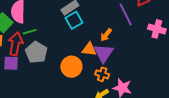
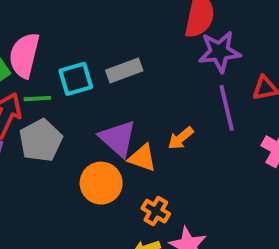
cyan square: (74, 20) -> (76, 79), moved
purple triangle: (104, 53) -> (118, 138), moved, turned -35

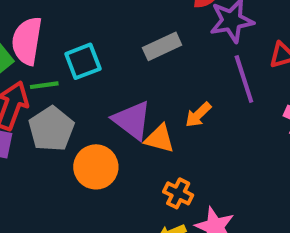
gray rectangle: (124, 71) -> (162, 46), moved
orange circle: (101, 183) -> (96, 167), moved

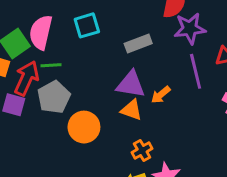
cyan square: (83, 61) -> (87, 25), moved
purple triangle: (132, 120) -> (131, 84), moved, turned -32
orange cross: (178, 193) -> (142, 151), turned 30

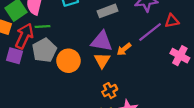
purple line: (196, 71) -> (150, 32), turned 65
orange triangle: (131, 110) -> (102, 60), turned 42
orange circle: (84, 127) -> (68, 61), moved

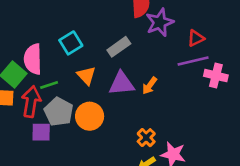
purple line: (150, 32) -> (193, 61), moved, turned 40
purple square: (15, 56) -> (41, 132), moved
orange triangle: (102, 60) -> (86, 76), moved

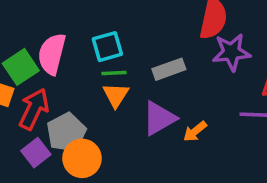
purple triangle: (122, 84) -> (159, 118), turned -40
green line: (49, 85) -> (114, 73), moved
orange circle: (90, 116) -> (82, 158), moved
purple square: (41, 132) -> (36, 153), turned 36

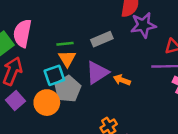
cyan square: (107, 47) -> (54, 75), moved
orange arrow: (195, 131) -> (122, 80), turned 63
gray pentagon: (66, 132) -> (68, 89), moved

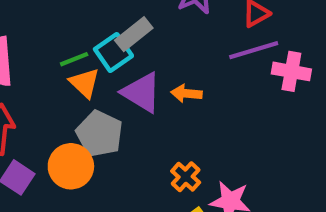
purple triangle: (97, 73) -> (142, 93), turned -40
cyan square: (54, 75) -> (113, 53), moved

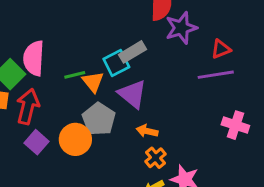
green line: (74, 59) -> (75, 75), moved
pink cross: (291, 71) -> (235, 125), moved
orange arrow: (186, 93) -> (147, 131), moved

